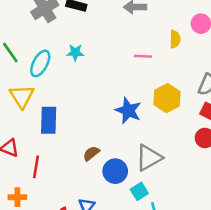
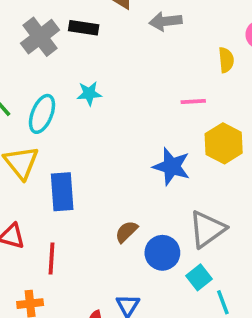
pink line: (143, 56) -> (193, 102), moved

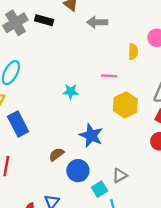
cyan star: (89, 93) -> (71, 92), moved
blue star: (172, 166) -> (91, 135), moved
blue rectangle: (62, 192) -> (18, 124), turned -30
gray triangle: (207, 229) -> (120, 175), moved, size x0.6

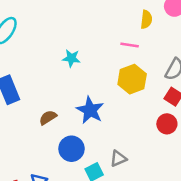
pink line: (109, 76) -> (130, 45), moved
brown semicircle: (56, 154) -> (48, 118), moved

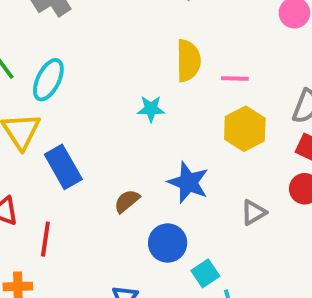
yellow semicircle: (146, 19) -> (188, 61), moved, size x1.5
gray triangle: (118, 159) -> (254, 213), moved

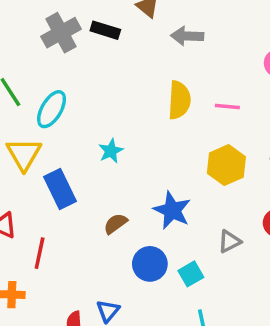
pink line: (235, 78) -> (227, 106), moved
cyan star: (151, 109) -> (111, 151), moved, turned -30
cyan square: (205, 273) -> (191, 274), moved

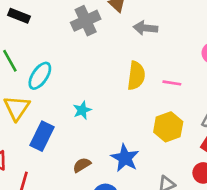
black rectangle: (105, 30) -> (19, 16), moved
gray cross: (61, 33) -> (86, 21), moved
blue rectangle: (60, 189) -> (42, 136), turned 48

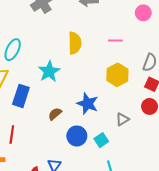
yellow semicircle: (136, 76) -> (75, 43), moved
cyan star: (82, 110) -> (49, 71), size x1.5

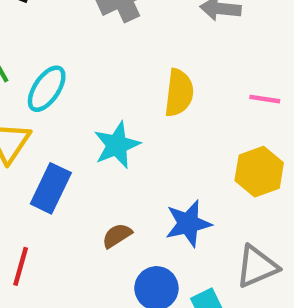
blue star: (88, 104) -> (188, 223), turned 30
gray triangle: (122, 119) -> (257, 266), size x1.5

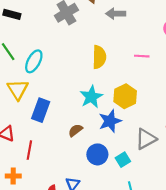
cyan star: (117, 145) -> (91, 97), moved
yellow hexagon: (259, 172) -> (125, 96), moved

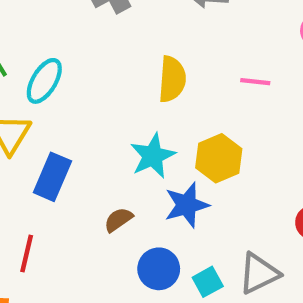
gray triangle: (146, 139) -> (259, 273), moved

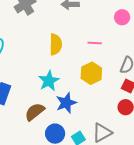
yellow hexagon: (219, 158) -> (91, 73), moved
brown semicircle: (118, 220) -> (35, 112), size x1.5

